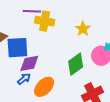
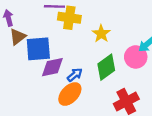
yellow star: (83, 29) -> (101, 34), moved
blue arrow: (24, 79) -> (75, 75), moved

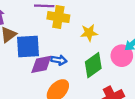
yellow star: (101, 34) -> (89, 33), turned 30
blue arrow: (75, 75) -> (59, 60), moved, turned 48

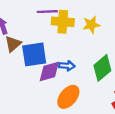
yellow star: (89, 33) -> (91, 25), moved

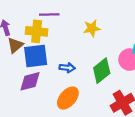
yellow cross: (63, 22) -> (37, 31), moved
purple diamond: (49, 72) -> (30, 81), moved

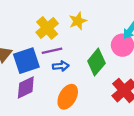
purple line: (49, 15) -> (52, 51), moved
yellow cross: (37, 31) -> (47, 28), moved, turned -35

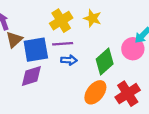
yellow star: (78, 21) -> (92, 18), turned 30
orange ellipse: (68, 97) -> (95, 92), moved

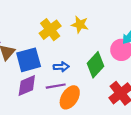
purple line: (63, 44) -> (56, 86), moved
orange ellipse: (95, 92) -> (70, 97), moved

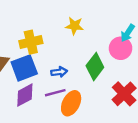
yellow cross: (50, 30) -> (31, 42), moved, turned 30

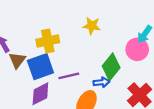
blue arrow: (59, 72) -> (101, 82), moved
purple line: (55, 93) -> (69, 76), moved

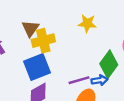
brown triangle: (17, 60) -> (30, 28), moved
purple line: (69, 76) -> (79, 80), moved

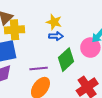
blue arrow: (99, 80) -> (56, 36), moved

